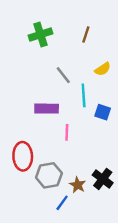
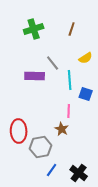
purple rectangle: (47, 109) -> (35, 76), moved
pink line: (67, 132) -> (69, 111), moved
black cross: (103, 179) -> (79, 173), moved
brown star: (78, 185) -> (62, 129), moved

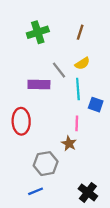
yellow semicircle: (86, 58) -> (82, 63), moved
red ellipse: (19, 131) -> (21, 121), moved
blue line: (52, 170) -> (36, 191), moved, turned 32

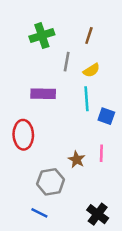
gray line: (59, 70) -> (67, 62), moved, turned 48
pink line: (77, 123) -> (101, 153), moved
blue line: (36, 191) -> (39, 213), turned 48

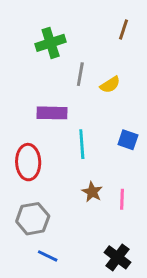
brown line: (89, 36) -> (123, 30), moved
cyan line: (87, 99) -> (82, 144), moved
pink line: (101, 153) -> (122, 199), moved
gray hexagon: (51, 182) -> (33, 219), moved

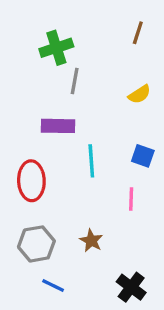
gray line: (80, 74) -> (75, 81), moved
yellow semicircle: (110, 85) -> (139, 94), moved
brown star: (92, 192) -> (91, 241), moved
pink line: (122, 199) -> (131, 199), moved

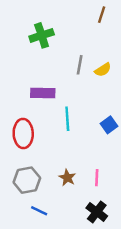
brown line: (138, 33) -> (102, 15), moved
gray line: (75, 81) -> (80, 65), moved
blue square: (143, 156) -> (109, 125), moved, turned 35
pink line: (131, 199) -> (97, 178), moved

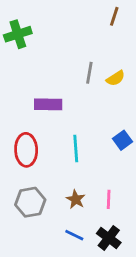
green cross: (42, 35) -> (18, 34), moved
cyan line: (67, 119) -> (76, 148), moved
blue line: (39, 211) -> (74, 235), moved

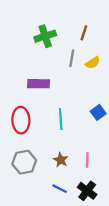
brown line: (114, 16) -> (84, 33), moved
green cross: (18, 34) -> (45, 36), moved

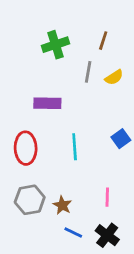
brown star: (61, 160) -> (62, 205), moved

